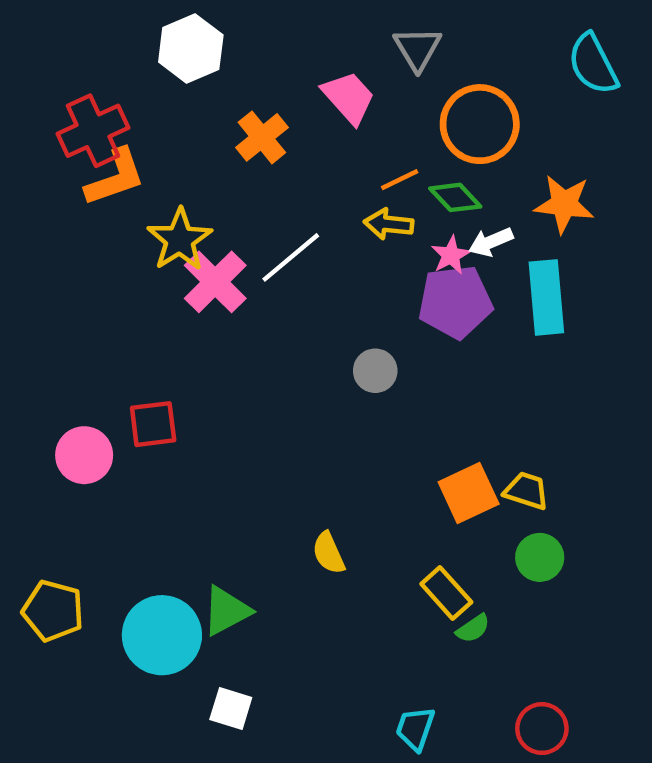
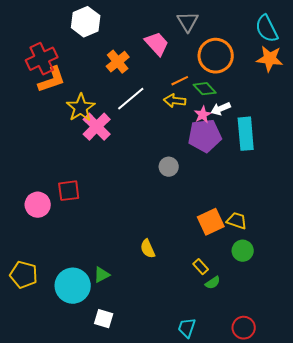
orange star: (564, 204) -> (270, 59), moved
white line: (291, 257) -> (131, 99), moved
yellow rectangle: (446, 593) -> (201, 267), size x0.7
green triangle: (226, 611) -> (102, 275), size x0.7

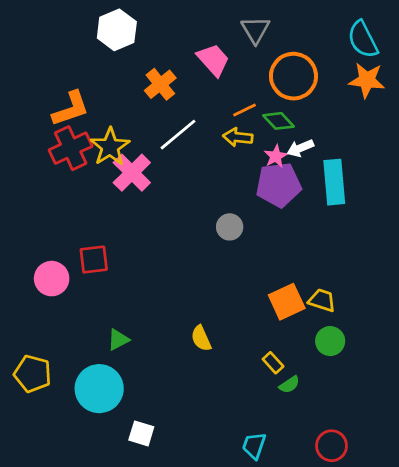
red cross: (42, 59) -> (71, 148), moved
green triangle: (102, 275) -> (118, 340), moved

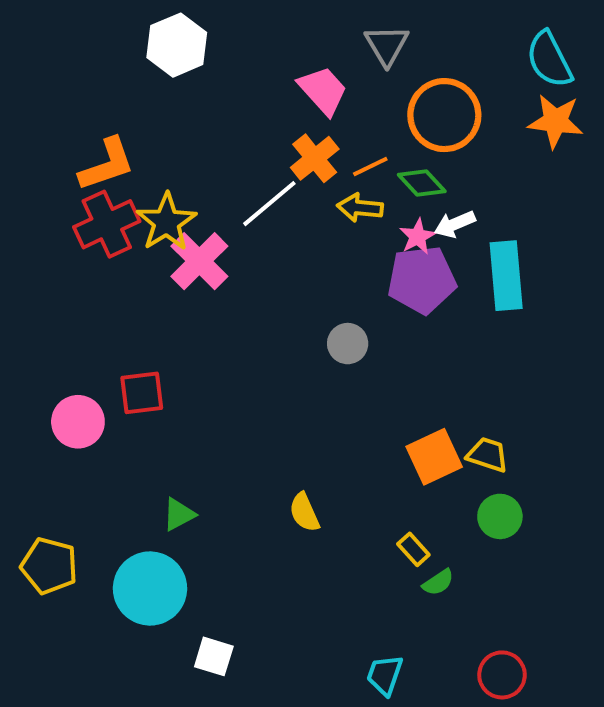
orange cross: (160, 84) -> (315, 158), moved

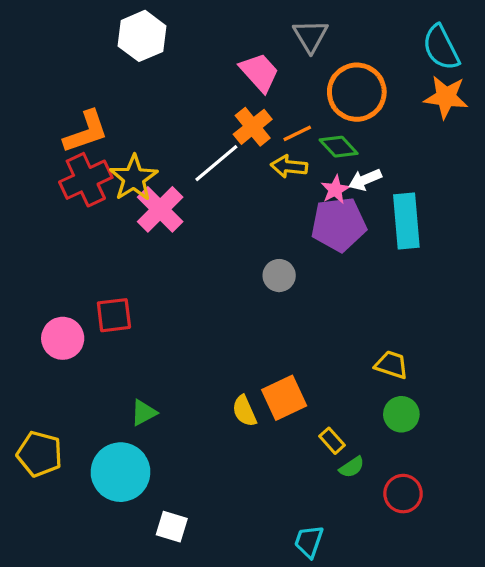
orange square: (434, 457) -> (284, 398), moved
red circle: (502, 675) -> (403, 494), moved

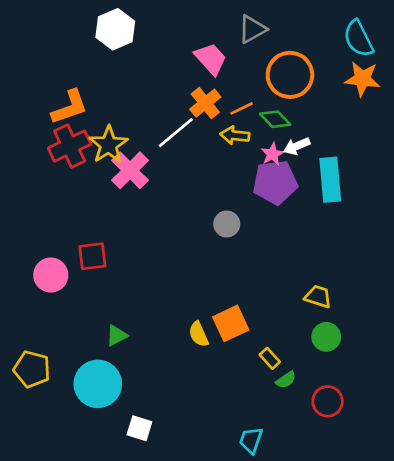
gray triangle: (311, 36) -> (252, 29), turned 32

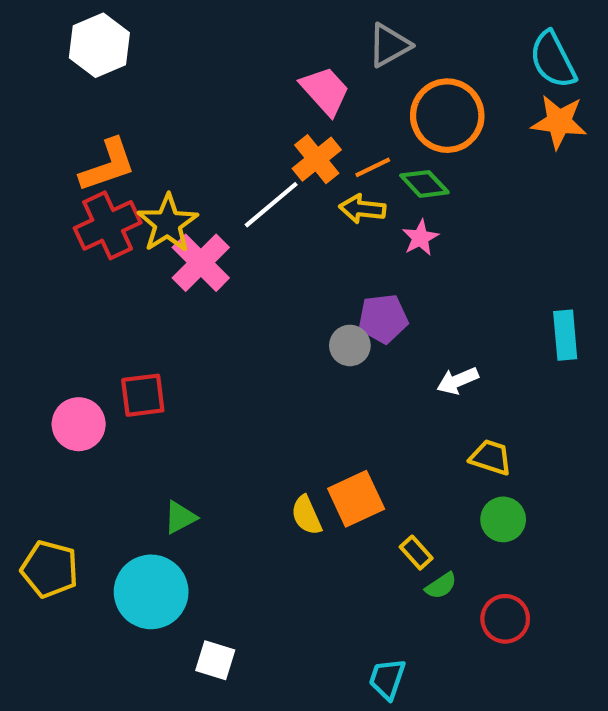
white hexagon: (115, 29) -> (99, 45), moved
white arrow: (297, 146) -> (458, 381), moved
cyan rectangle: (330, 180) -> (565, 335), moved, size x0.7
purple pentagon: (275, 182) -> (383, 319), moved, size x0.7

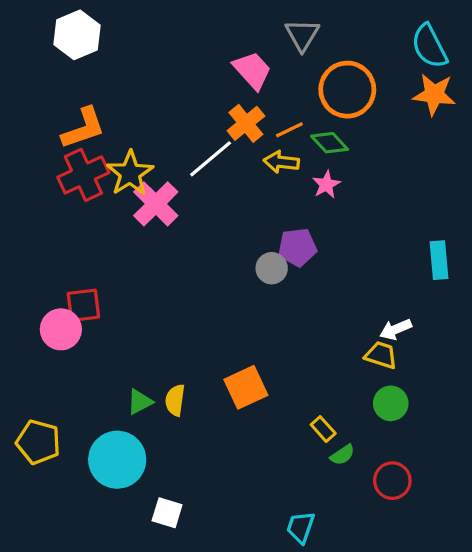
gray triangle: (389, 45) -> (302, 35), turned -30
white arrow: (458, 381) -> (396, 329), moved
red square: (143, 395) -> (83, 305), moved
orange square: (356, 499) -> (246, 387), moved
yellow semicircle: (306, 515) -> (175, 400), moved, turned 32

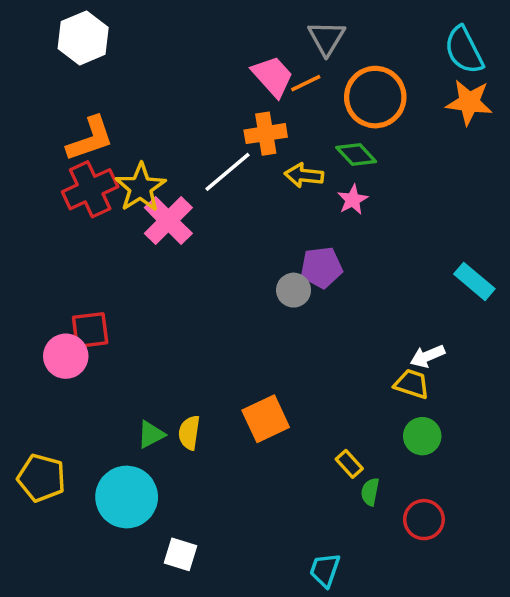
orange cross: (246, 123) -> (266, 134), turned 30
orange line: (289, 130) -> (306, 83), moved
cyan rectangle: (439, 260) -> (474, 281), turned -45
green semicircle: (342, 455) -> (370, 492), turned 135

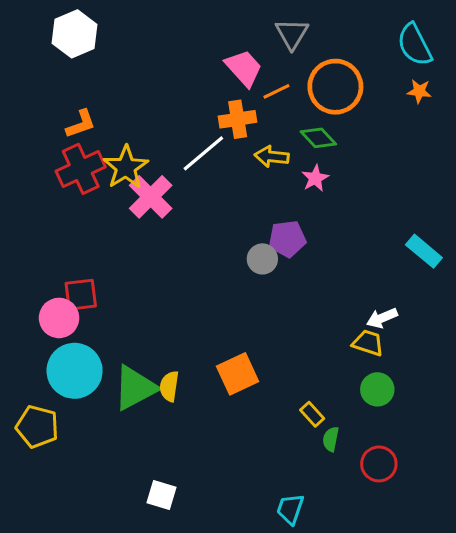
orange line: (306, 83) -> (276, 91), moved
orange star: (469, 102) -> (419, 91), size x0.6
orange L-shape: (90, 139) -> (81, 124), size x0.7
green triangle: (151, 434) -> (135, 388), size x1.8
cyan circle: (127, 497) -> (75, 371), moved

